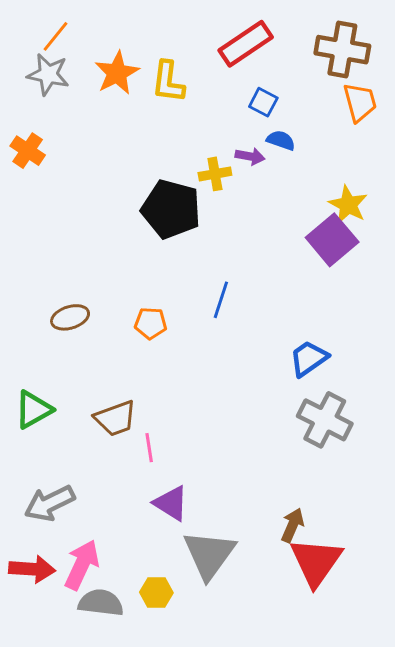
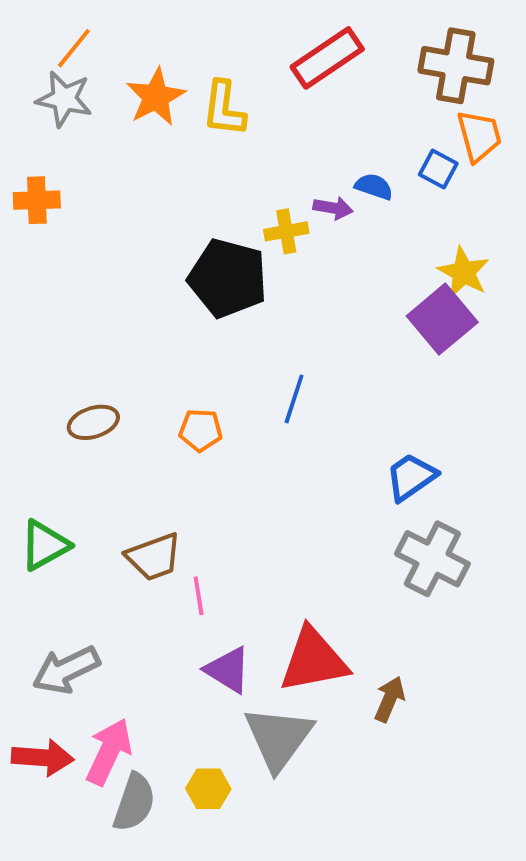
blue square: (263, 102) -> (438, 169), moved
orange cross: (28, 151) -> (37, 200), turned -36
red triangle: (316, 562) -> (314, 660), moved, turned 44
gray semicircle: (101, 603) -> (134, 802), turned 102

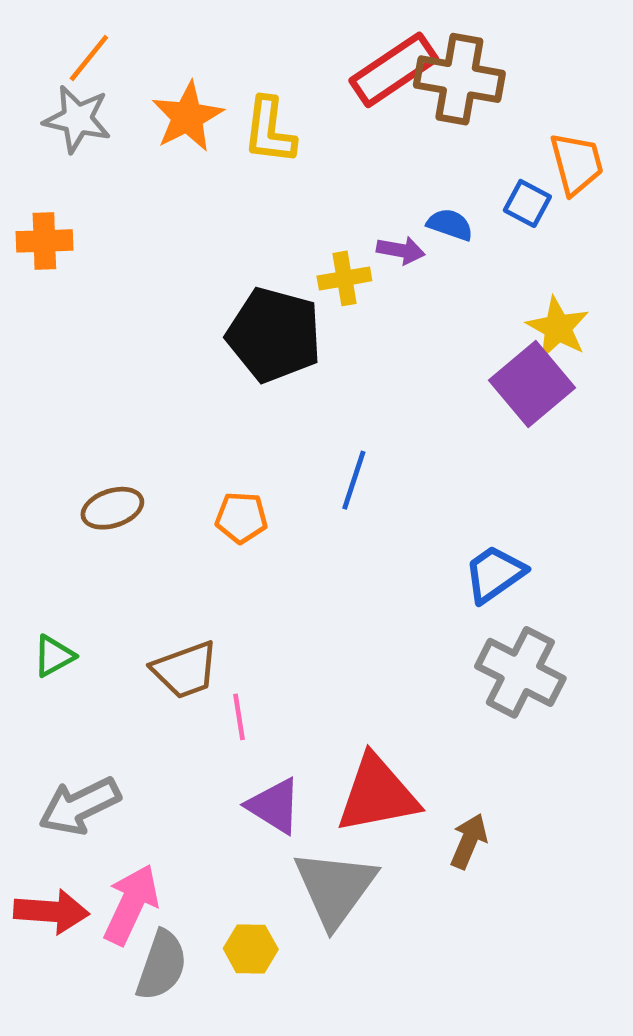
brown cross: (456, 66) -> (459, 79), moved
green triangle: (45, 545) -> (54, 656), size x0.7

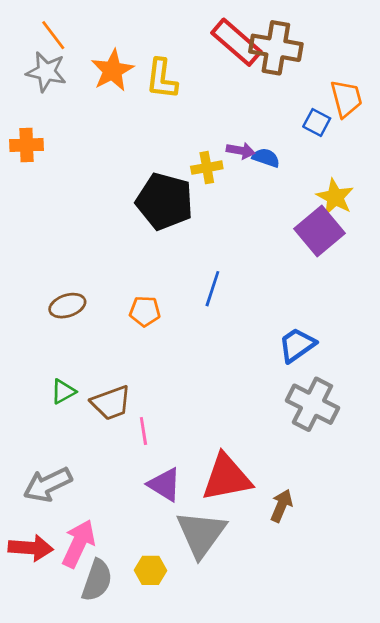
orange line: (89, 58) -> (53, 35), turned -76
red rectangle: (394, 70) -> (236, 42), turned 75
blue semicircle: (450, 225) -> (266, 158), moved
green triangle: (54, 656) -> (63, 392), moved

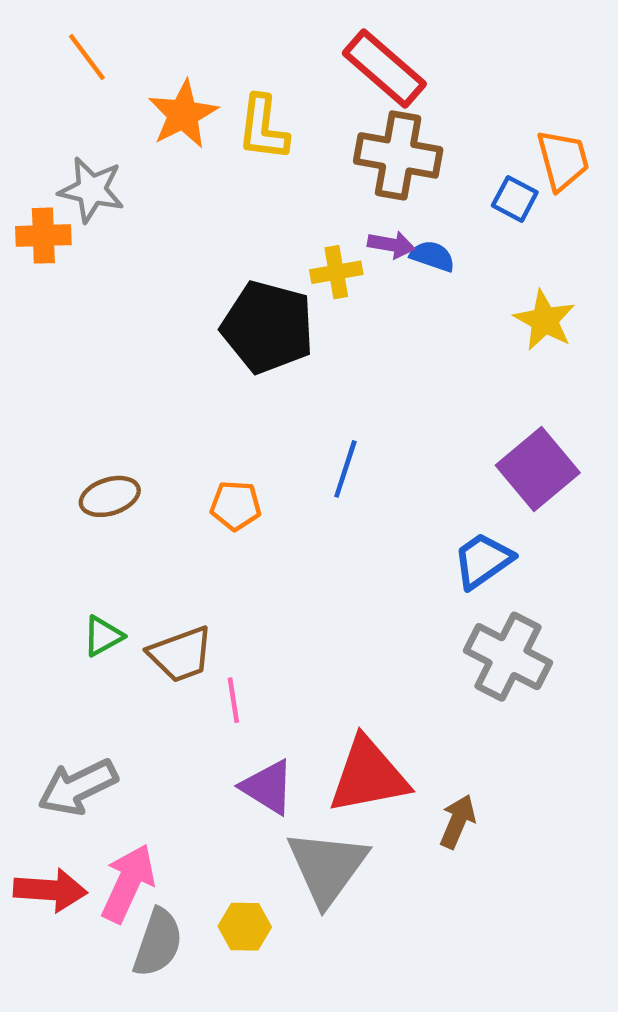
brown cross: (276, 48) -> (398, 155), moved
gray star: (46, 72) -> (91, 190), moved
purple square: (320, 231) -> (538, 469), moved

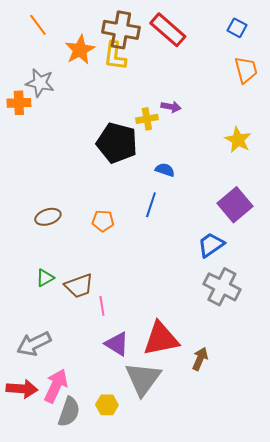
brown cross: (398, 155) -> (121, 30), moved
blue square: (515, 199) -> (237, 28), moved
blue semicircle: (432, 256) -> (165, 170), moved

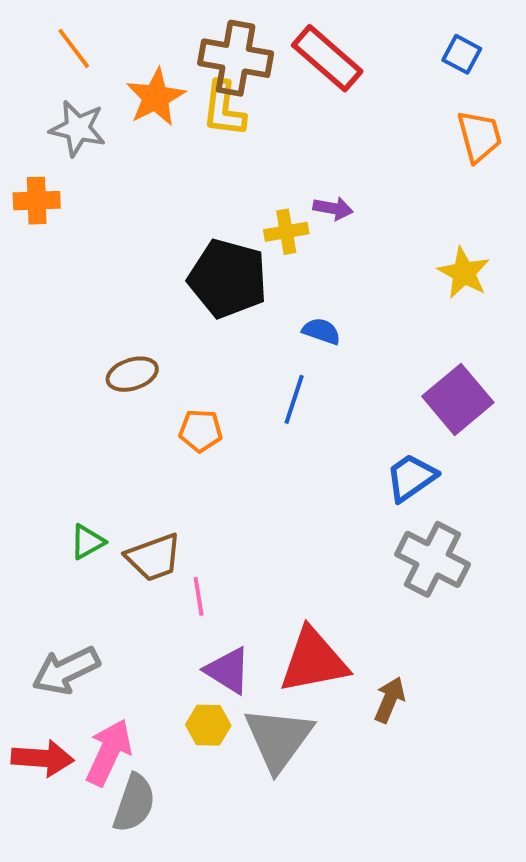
gray star: (40, 83) -> (78, 128), moved
brown ellipse: (48, 217) -> (132, 374), moved
yellow hexagon: (107, 405) -> (208, 725), moved

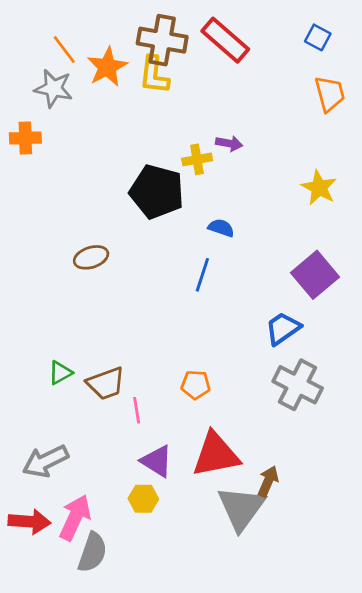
orange line: (74, 48) -> (64, 50), moved
orange pentagon: (200, 431) -> (196, 385), moved
gray triangle: (278, 739) -> (241, 508), moved

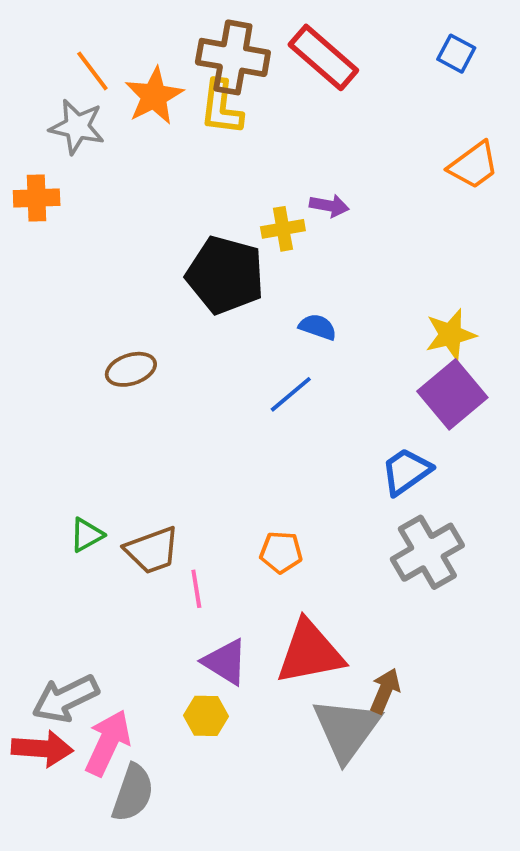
orange trapezoid: (330, 94) -> (474, 165), moved, turned 69
yellow star: (319, 188) -> (450, 335), moved, turned 30
blue line: (202, 275) -> (291, 394), turned 32
gray cross: (298, 385) -> (427, 552), turned 33
gray arrow: (45, 461) -> (65, 699), moved

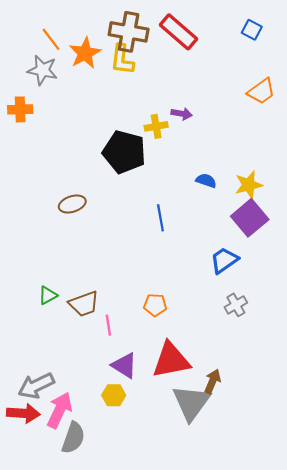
blue semicircle: (318, 327) -> (206, 181), moved
blue line: (291, 394) -> (160, 218), turned -60
gray cross: (427, 552) -> (236, 305), size x0.6

